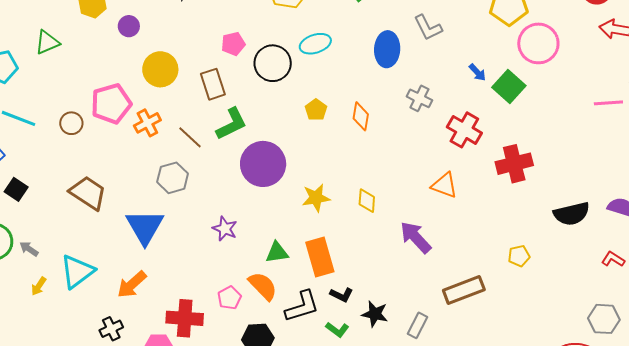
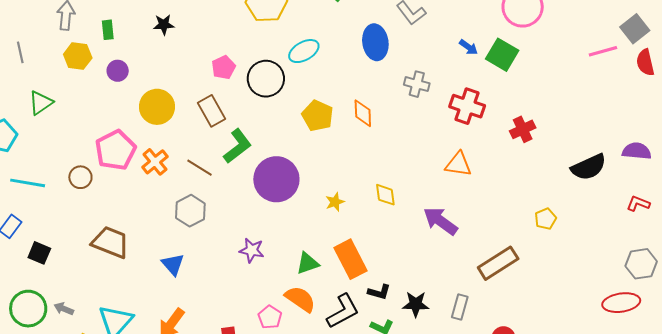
yellow pentagon: (316, 110) -> (318, 116), size x1.4
red cross: (514, 164) -> (523, 129), size x0.7
yellow star: (316, 198) -> (335, 202), size x0.7
blue triangle: (145, 227) -> (173, 264), size x0.6

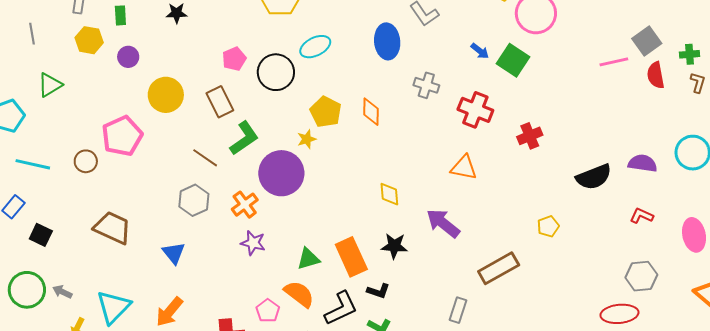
orange cross: (155, 162) -> (245, 205), moved
yellow star: (335, 202) -> (307, 139), moved
black star: (416, 304) -> (394, 246), moved

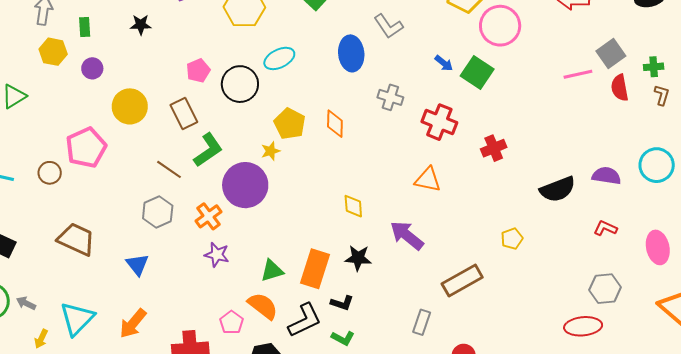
orange rectangle: (351, 257) -> (315, 269), turned 42

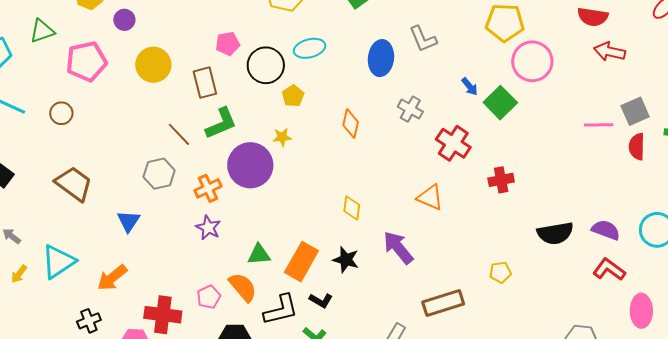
yellow pentagon: (290, 124) -> (293, 96), moved, size x0.7
pink pentagon: (86, 148) -> (86, 61), moved
red L-shape: (605, 228) -> (609, 269), moved, size x1.4

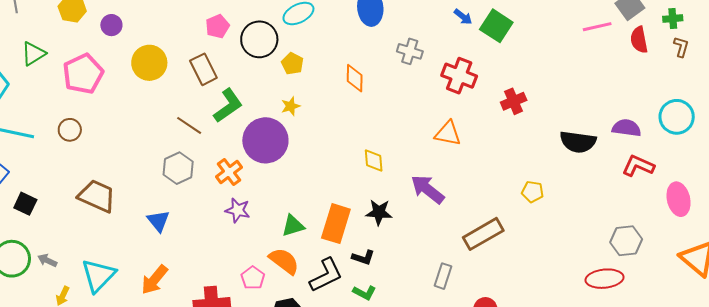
black semicircle: (555, 233) -> (578, 142), turned 30
yellow pentagon: (500, 272) -> (533, 192), turned 30

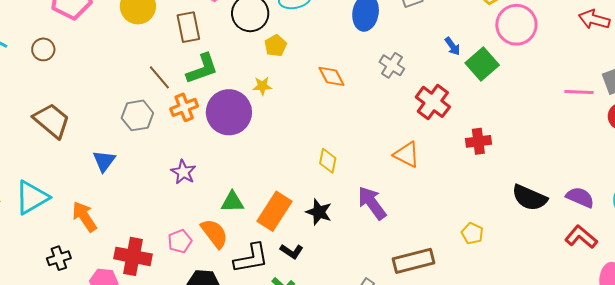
orange diamond: (355, 78) -> (332, 76), turned -44
orange cross: (229, 172) -> (184, 107), moved
orange arrow: (154, 280) -> (84, 217), turned 92

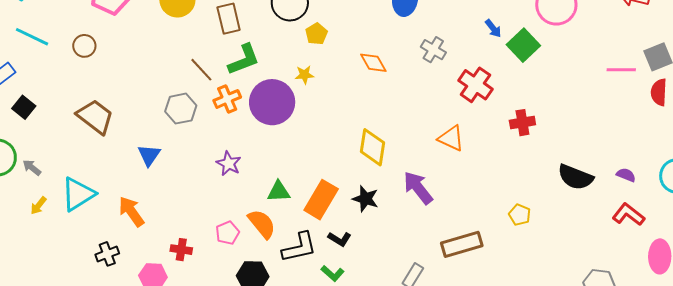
yellow diamond: (328, 161) -> (373, 147), size x1.5
purple semicircle: (580, 197) -> (626, 175), size x0.7
red cross: (133, 256) -> (181, 250), size x0.6

